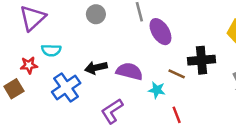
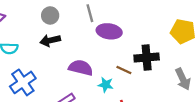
purple ellipse: (160, 32) -> (109, 31), turned -50
black arrow: (96, 68) -> (50, 40), moved

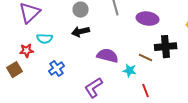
purple ellipse: (109, 31) -> (148, 19), moved
blue cross: (23, 82) -> (57, 69), size x0.7

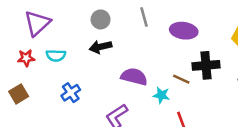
red star: (27, 51) -> (26, 58), moved

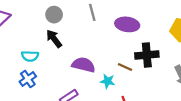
black arrow: (101, 47) -> (54, 39), turned 66
cyan semicircle: (56, 55) -> (30, 56), moved

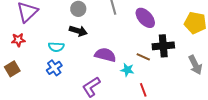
purple ellipse: (127, 24) -> (145, 18), turned 40
black arrow: (54, 39) -> (78, 31), turned 144

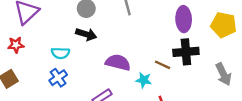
purple ellipse: (145, 18) -> (184, 19), moved, turned 40

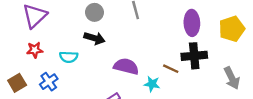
yellow pentagon: (223, 25) -> (232, 29), turned -30
red star: (16, 45) -> (35, 50), moved
blue cross: (58, 78) -> (49, 82), moved

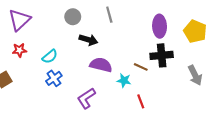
yellow pentagon: (232, 29) -> (195, 31), turned -30
black arrow: (94, 38) -> (88, 40), moved
cyan semicircle: (69, 57) -> (50, 56), turned -42
blue cross: (49, 82) -> (54, 78), moved

